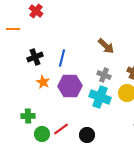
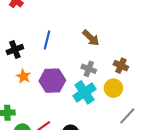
blue line: (62, 58) -> (47, 40), moved
cyan cross: (100, 97) -> (84, 92), turned 35

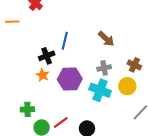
black cross: (15, 50) -> (47, 56), moved
gray cross: (89, 69) -> (104, 68), turned -32
cyan cross: (84, 92) -> (100, 90), turned -35

